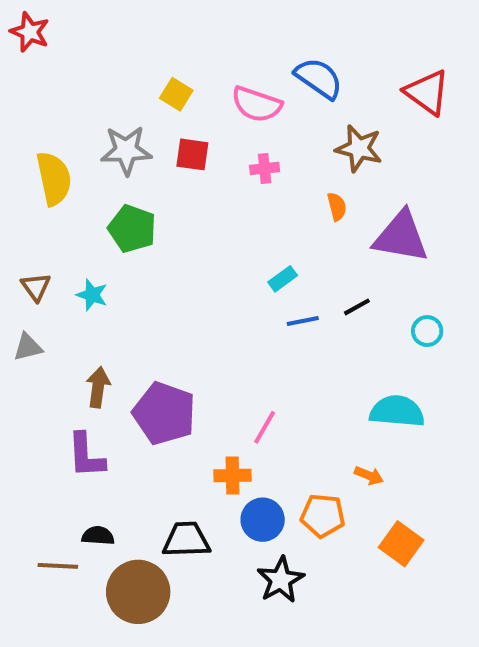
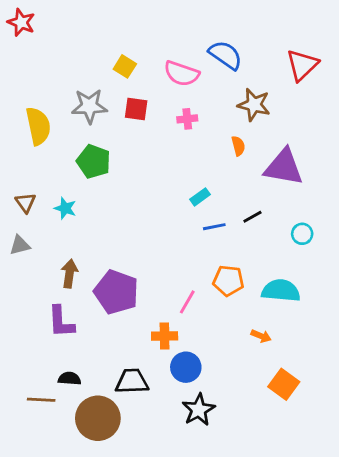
red triangle: (427, 92) -> (302, 65), turned 40
orange pentagon: (323, 516) -> (228, 281), moved

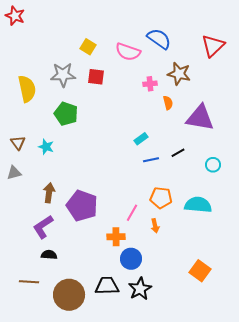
pink cross: (187, 119) -> (150, 84), moved
purple L-shape: (61, 322) -> (43, 227), turned 60
orange arrow: (261, 336) -> (155, 226), moved, turned 56
black semicircle: (69, 379) -> (49, 255), moved
black trapezoid: (132, 381) -> (107, 286), moved

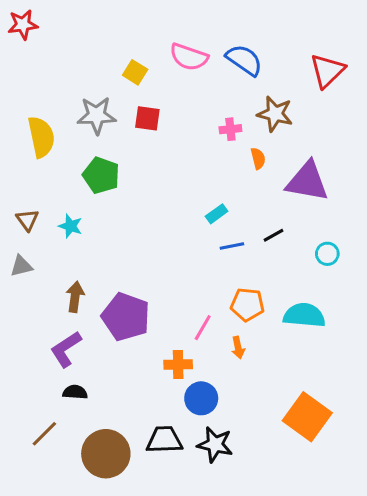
red star: (15, 16) -> (23, 25), turned -30
pink semicircle: (128, 52) -> (189, 57), moved
orange square: (200, 271) -> (307, 417), size x1.4
brown line: (29, 282) -> (44, 434), turned -48
black star: (140, 289) -> (215, 444), turned -30

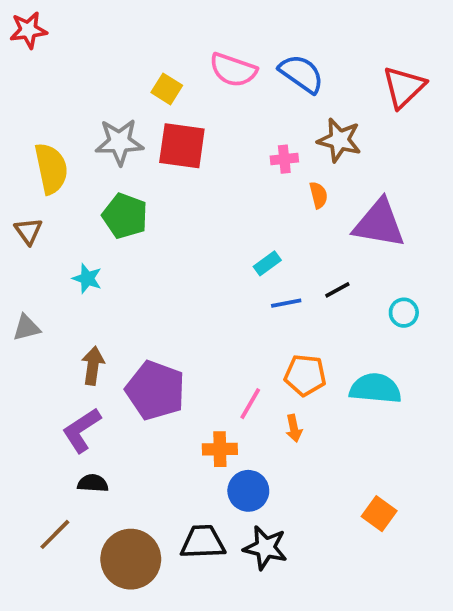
red square: (147, 118) -> (182, 146), size x1.5
brown triangle: (27, 220) -> (28, 231), moved
orange square: (307, 417) -> (379, 514), size x0.6

